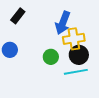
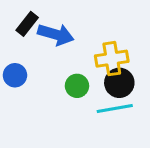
blue arrow: (63, 23) -> (56, 34), moved, turned -95

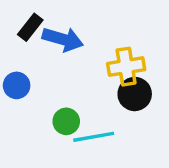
green circle: (77, 86) -> (66, 121), moved
cyan line: (115, 109) -> (94, 137), moved

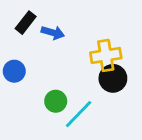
blue arrow: (63, 39) -> (53, 33), size x0.7
cyan line: (94, 137) -> (79, 114), turned -36

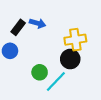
black rectangle: (26, 23) -> (18, 27), moved
black circle: (113, 78) -> (70, 59), moved

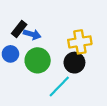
blue arrow: (38, 23) -> (32, 34), moved
green circle: (40, 72) -> (38, 60), moved, size x1.5

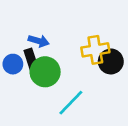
black rectangle: (19, 29) -> (31, 59), moved, turned -56
black circle: (74, 63) -> (111, 61), moved

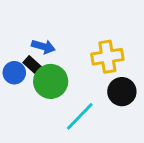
black rectangle: (31, 59) -> (35, 67), turned -30
black circle: (111, 61) -> (122, 92), moved

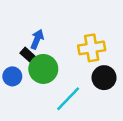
blue arrow: (43, 47) -> (37, 39), turned -84
blue circle: (14, 73) -> (12, 76), moved

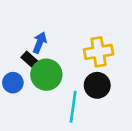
black circle: (104, 78) -> (97, 85), moved
cyan line: (68, 99) -> (73, 107), turned -36

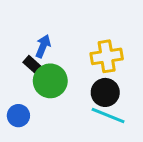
blue circle: (13, 83) -> (18, 116), moved
cyan line: (73, 107) -> (108, 116), moved, turned -76

